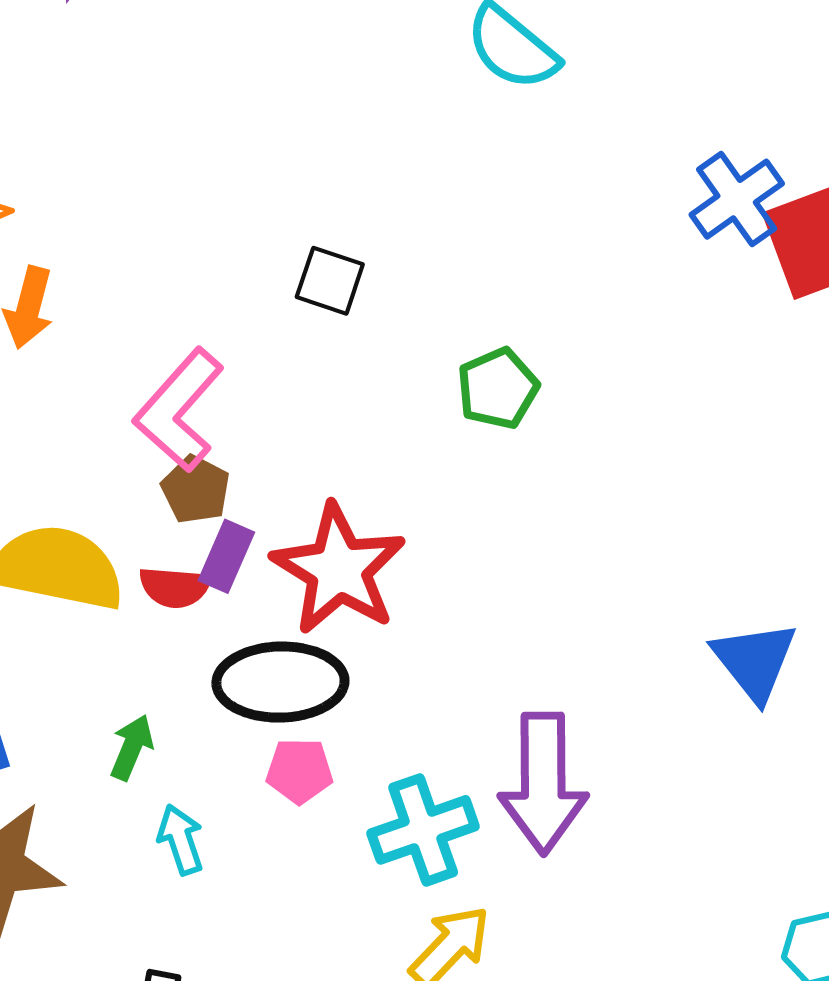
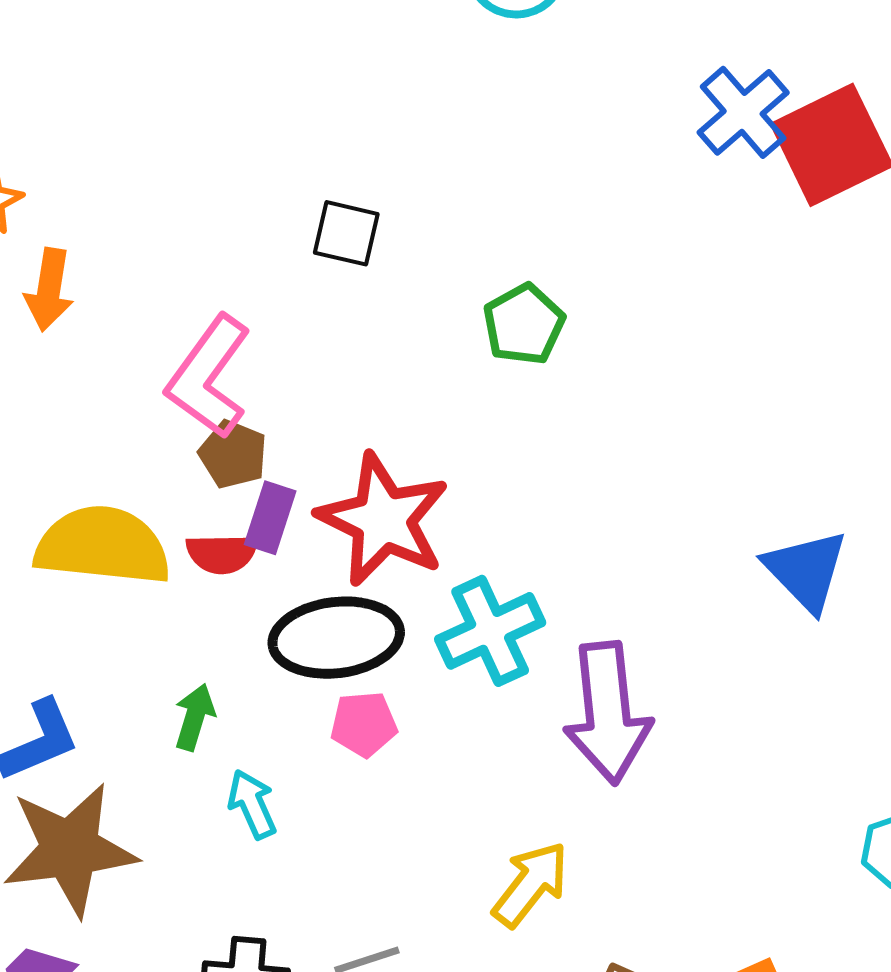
cyan cross: (423, 830) -> (490, 631), moved

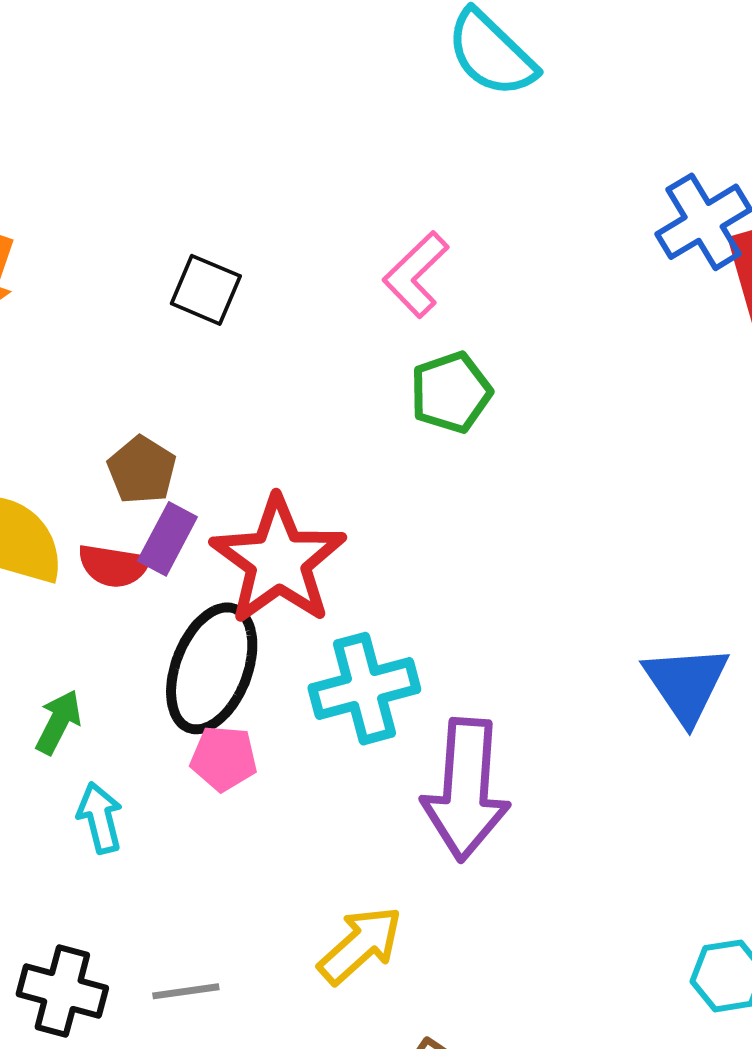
black square: (346, 233) -> (206, 290), moved
pink L-shape: (209, 377) -> (416, 274), moved, size x0.7
black ellipse: (336, 638) -> (212, 668), turned -72

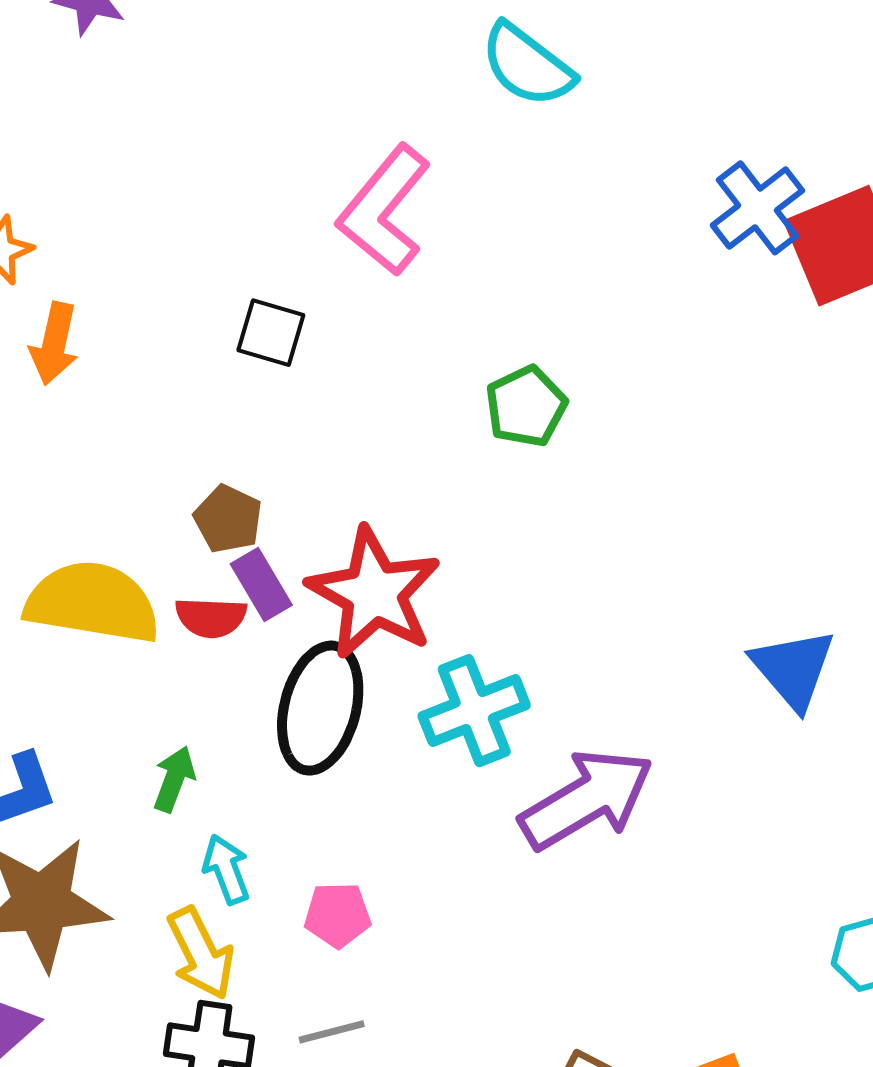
pink L-shape: (416, 274) -> (384, 210), moved, size x1.5
purple rectangle: (167, 539) -> (261, 584), turned -52
pink pentagon: (224, 758) -> (338, 915), moved
purple arrow: (466, 790) -> (587, 799), turned -118
yellow arrow: (360, 945) -> (201, 953), moved, turned 112

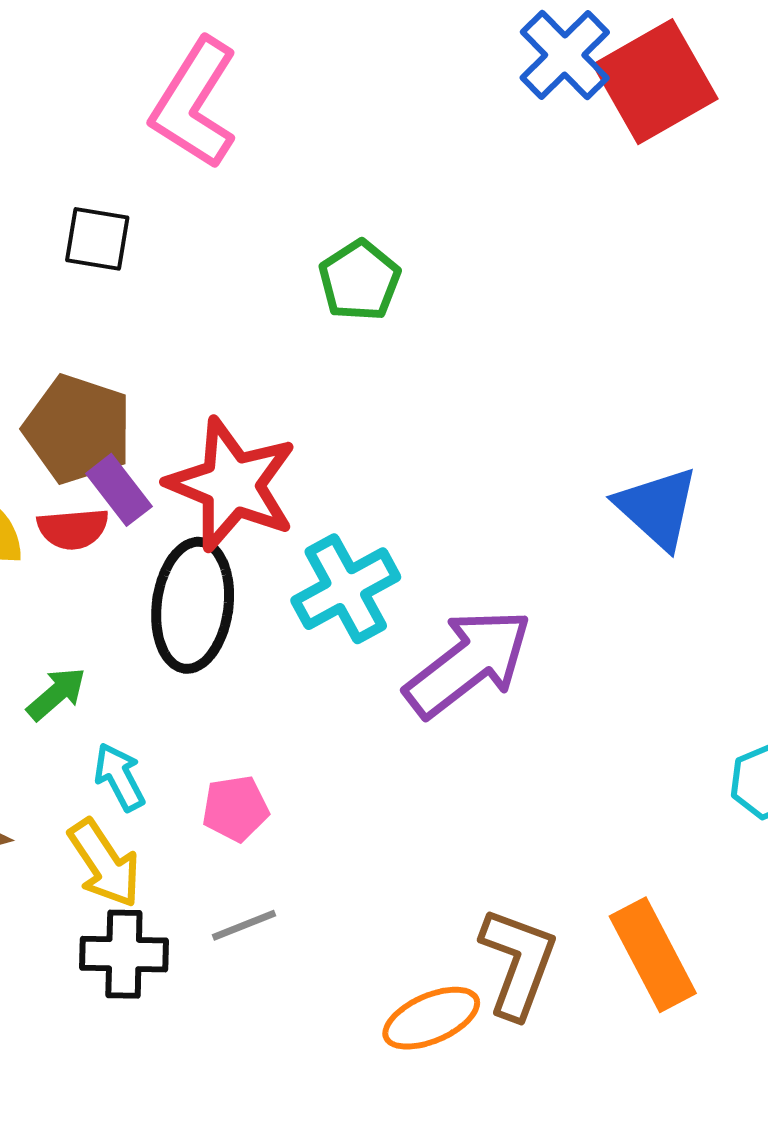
brown pentagon: (228, 519) -> (78, 429), size x1.6
green arrow: (174, 779) -> (56, 694), turned 36

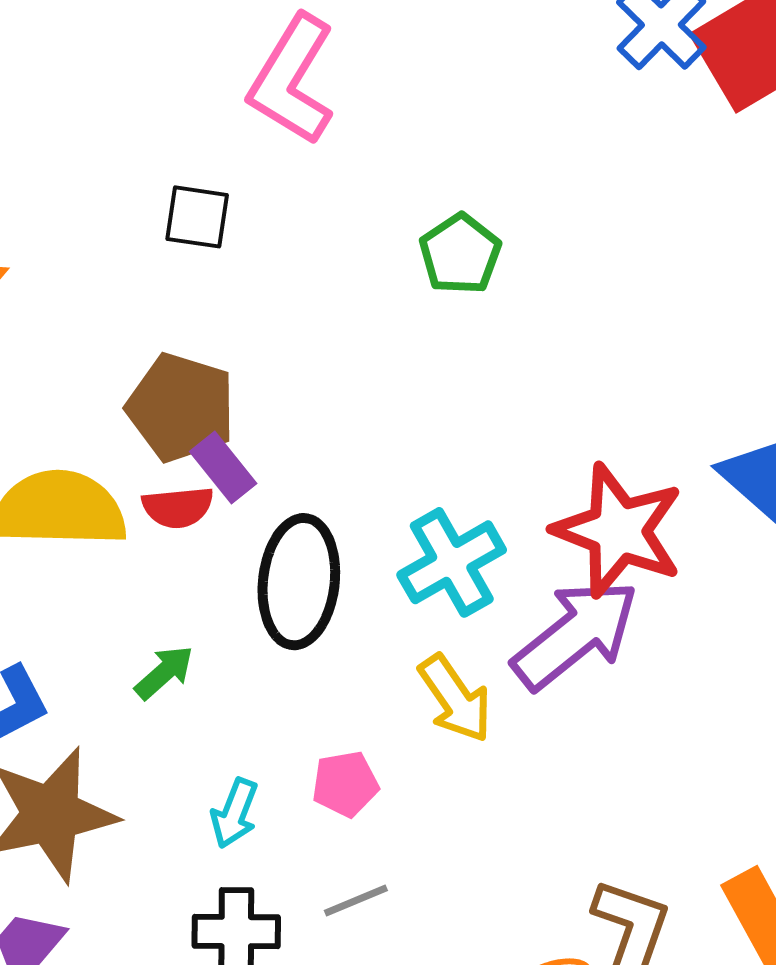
red star: (232, 485) -> (618, 531), moved
cyan arrow: (119, 777) -> (235, 813), moved, turned -130
yellow arrow: (104, 863) -> (455, 699), moved

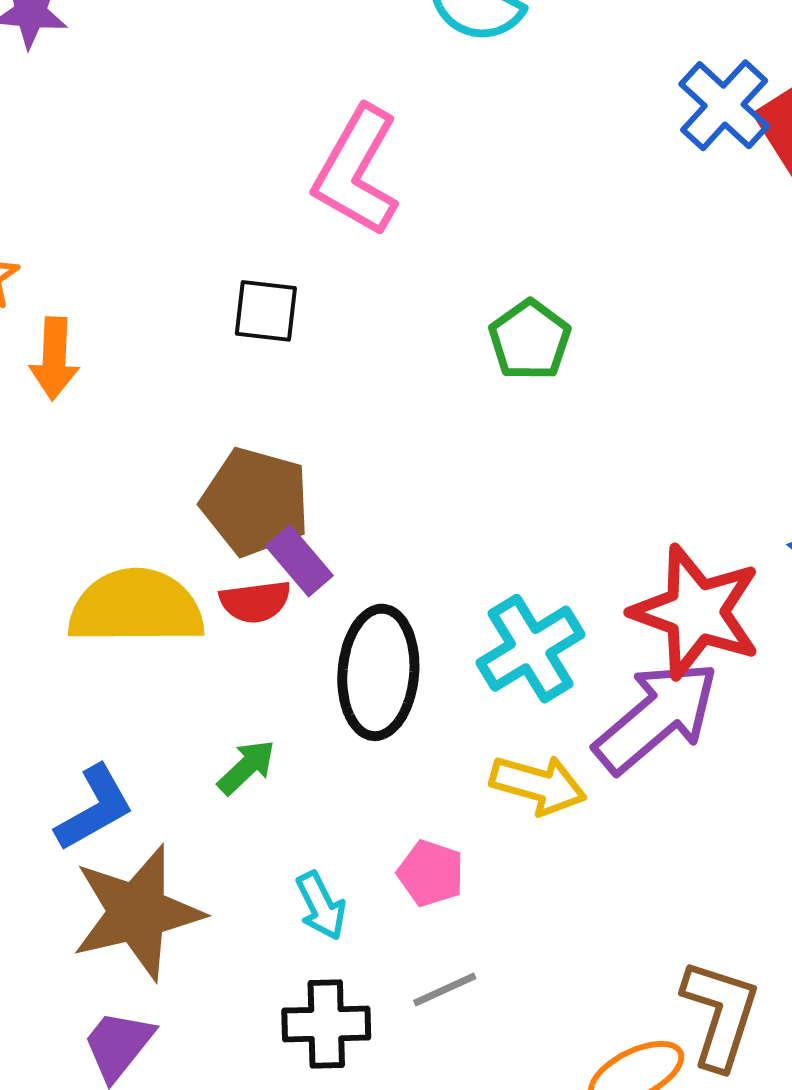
yellow arrow: (455, 699) -> (538, 785), turned -38
pink pentagon: (345, 784) -> (431, 873), turned 30
cyan arrow: (235, 813) -> (321, 906), turned -46

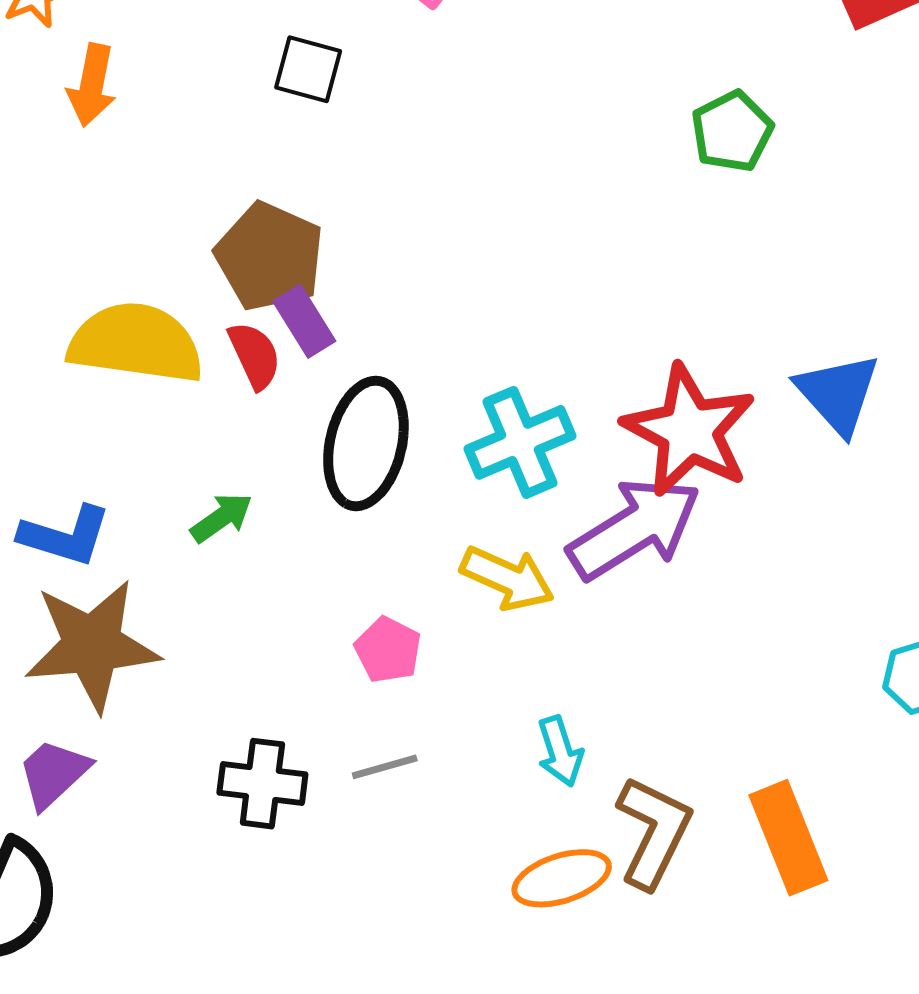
green pentagon: (530, 340) -> (732, 131), moved
red semicircle: (255, 602) -> (255, 355), turned -116
blue L-shape: (94, 808) -> (65, 536), turned 38
cyan arrow: (321, 906) -> (560, 751), moved

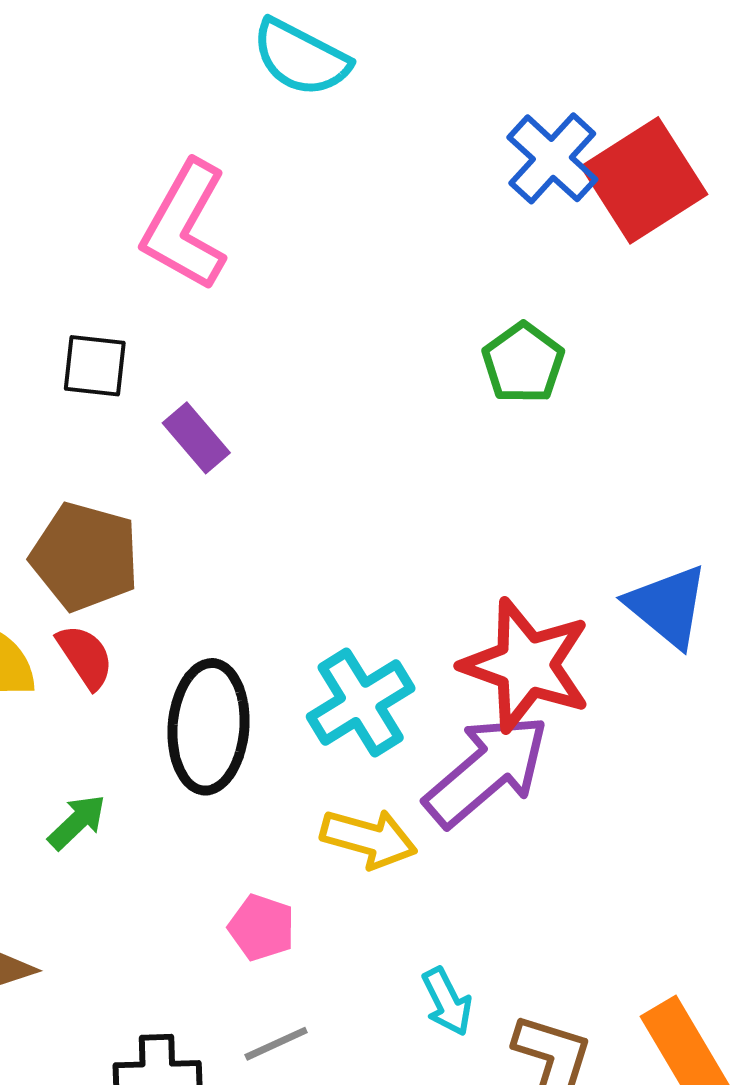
purple rectangle: (304, 321) -> (196, 438), moved

